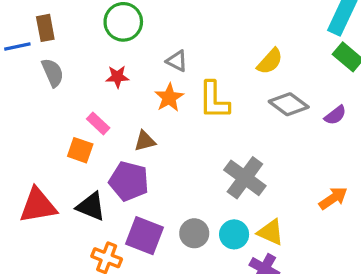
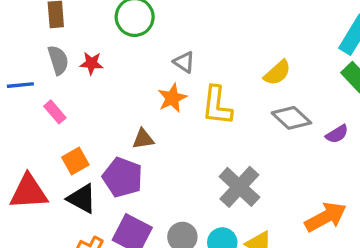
blue line: (17, 47) -> (20, 85), moved
red star: (117, 77) -> (91, 63), moved
pink rectangle: (98, 123) -> (55, 112), moved
orange square: (80, 150) -> (75, 161), moved, turned 35
orange arrow: (333, 198) -> (326, 217), size x1.4

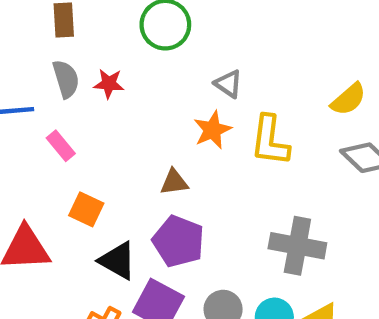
orange square: (75, 161) -> (86, 209), turned -36
purple pentagon: (123, 177) -> (178, 241), moved
gray cross: (239, 187) -> (297, 246), turned -33
black triangle: (82, 199) -> (118, 261), moved

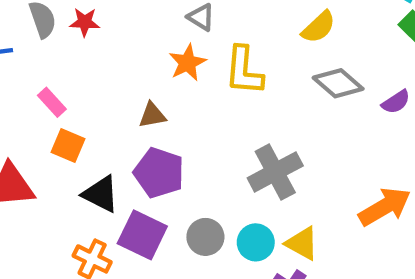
pink rectangle: (61, 146) -> (52, 102), moved
gray cross: (297, 246) -> (275, 172), turned -36

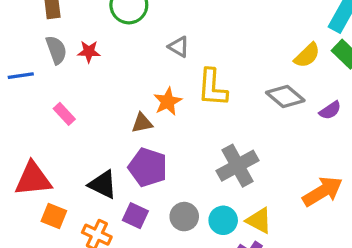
yellow semicircle: (319, 27) -> (307, 55), moved
orange star: (187, 63) -> (168, 102), moved
orange square: (68, 146) -> (54, 216), moved
purple square: (142, 235) -> (135, 216), size x0.7

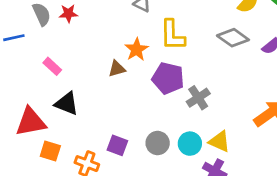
gray cross: (238, 166) -> (198, 98), size x0.7
purple pentagon: (148, 167) -> (168, 78), moved
black triangle: (103, 184) -> (67, 104), moved

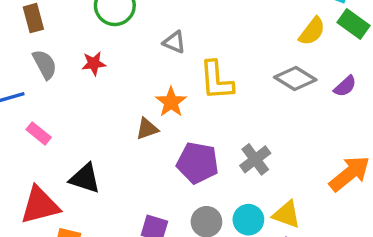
red star: (68, 13) -> (94, 63), moved
pink rectangle: (52, 66) -> (39, 133), moved
purple pentagon: (168, 78) -> (198, 163), moved

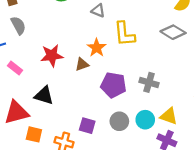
red star: (94, 63) -> (52, 56), moved, size x1.5
gray cross: (255, 159) -> (149, 82), turned -36

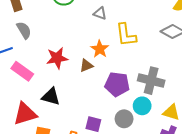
pink rectangle: (15, 68) -> (22, 71), size x1.5
gray cross: (149, 82) -> (151, 81), size x1.4
cyan circle: (145, 120) -> (142, 106), moved

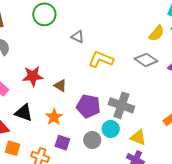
yellow L-shape: (126, 35) -> (101, 59), turned 115
orange star: (100, 49) -> (54, 117), moved
brown triangle: (86, 65) -> (60, 86), turned 48

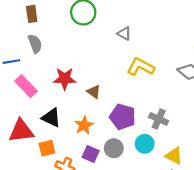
gray triangle: (78, 37) -> (124, 33), moved
gray cross: (121, 105) -> (159, 119), size x0.7
gray circle: (92, 140) -> (114, 148), moved
orange square: (13, 148) -> (47, 148), moved, turned -35

